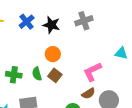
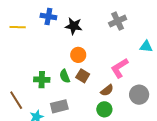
gray cross: (84, 21) -> (118, 21), moved
blue cross: (27, 22) -> (48, 17), moved, turned -35
brown semicircle: (88, 93) -> (107, 90), moved

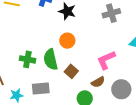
green semicircle: (65, 76) -> (51, 60), size x1.5
brown square: (83, 76) -> (71, 71), moved
brown semicircle: (107, 90) -> (98, 82), moved

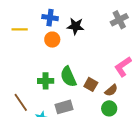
orange circle: (67, 41) -> (52, 40), moved
brown semicircle: (98, 82) -> (111, 90), moved

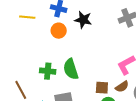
brown square: (91, 84) -> (102, 88), moved, turned -32
brown semicircle: (111, 90) -> (122, 87), moved

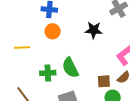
yellow line: (27, 17) -> (22, 47), moved
black star: (83, 20) -> (94, 30), moved

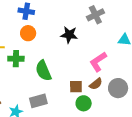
green cross: (48, 73) -> (16, 59), moved

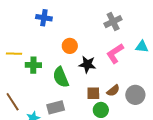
orange circle: (28, 33) -> (70, 46), moved
black star: (69, 35) -> (87, 64), moved
pink L-shape: (98, 62) -> (115, 53), moved

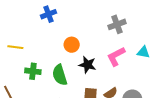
blue cross: (44, 18) -> (49, 14), turned -35
green cross: (33, 65) -> (33, 71), moved

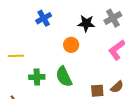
black star: (87, 65) -> (86, 23), moved

